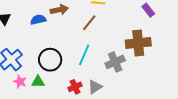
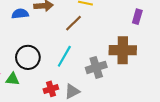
purple rectangle: (148, 10) -> (137, 17), turned 48

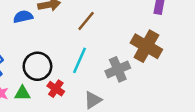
brown cross: (123, 50) -> (146, 46), turned 35
red cross: (51, 89) -> (56, 89), moved, turned -32

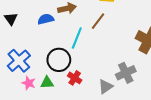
cyan line: (80, 60) -> (77, 38), moved
gray cross: (118, 69) -> (126, 73), moved

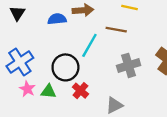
brown line: (98, 21) -> (116, 30), turned 54
gray cross: (126, 73) -> (129, 65), moved

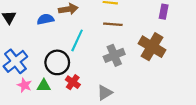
brown line: (116, 30) -> (113, 24), moved

